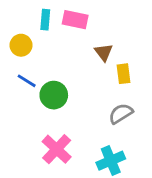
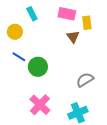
cyan rectangle: (45, 20) -> (32, 14), turned -32
pink rectangle: (75, 20) -> (67, 14), moved
yellow rectangle: (124, 74) -> (87, 23), moved

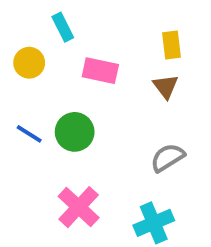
pink rectangle: (67, 14) -> (100, 71), moved
brown triangle: (73, 37) -> (166, 86), moved
blue line: (19, 57) -> (29, 134), moved

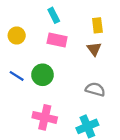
cyan rectangle: (63, 27) -> (54, 15), moved
gray semicircle: (168, 158) -> (95, 89), turned 48
pink cross: (79, 207) -> (45, 117), turned -30

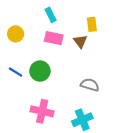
brown triangle: (94, 49) -> (80, 41), moved

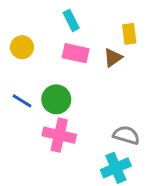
brown triangle: (80, 41) -> (113, 58), turned 32
gray semicircle: (90, 85) -> (126, 135), moved
pink cross: (42, 111) -> (59, 135), moved

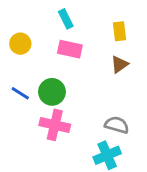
brown triangle: (113, 58) -> (120, 64), moved

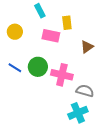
cyan rectangle: (66, 19) -> (40, 11), moved
yellow rectangle: (120, 31) -> (67, 23), moved
pink cross: (55, 125) -> (62, 75), moved

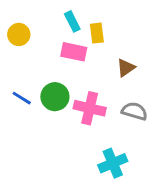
cyan rectangle: (40, 11) -> (72, 21), moved
yellow circle: (15, 32) -> (19, 34), moved
gray semicircle: (85, 91) -> (134, 111), moved

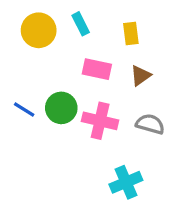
yellow rectangle: (97, 33) -> (131, 34), moved
yellow circle: (19, 34) -> (39, 30), moved, size x1.4
pink rectangle: (74, 52) -> (97, 69), moved

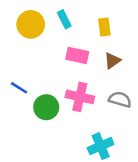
green circle: (61, 108) -> (46, 107), moved

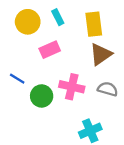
yellow rectangle: (104, 27) -> (94, 24), size x1.5
pink rectangle: (77, 55) -> (50, 50), moved, turned -36
brown triangle: (112, 61) -> (101, 54), size x1.5

